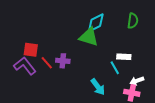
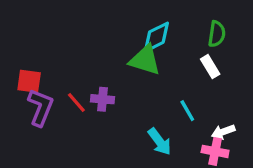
red square: (31, 50) -> (29, 81), moved
white rectangle: (124, 57) -> (210, 67), moved, turned 56
purple L-shape: (25, 66) -> (40, 107), turned 60

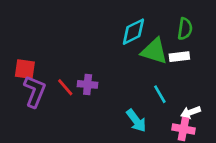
green triangle: (145, 60) -> (154, 51), moved
white rectangle: (210, 67) -> (179, 57), turned -66

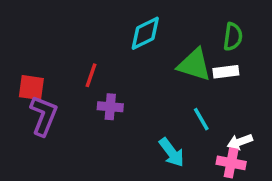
cyan diamond: (133, 32) -> (145, 33), moved
red line: (65, 87) -> (91, 75), moved, turned 60

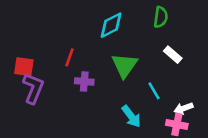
green semicircle: (233, 37) -> (161, 17), moved
green triangle: (194, 65) -> (125, 65), moved, turned 48
white rectangle: (226, 72) -> (173, 55), turned 48

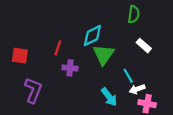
cyan diamond: (111, 25) -> (92, 36), moved
purple L-shape: (33, 88) -> (33, 90), moved
white arrow: (184, 108) -> (137, 89), moved

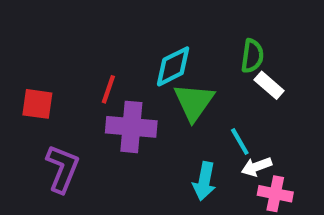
green semicircle: (134, 14) -> (252, 56), moved
purple cross: (70, 68) -> (131, 127), size x1.6
cyan arrow: (109, 97) -> (204, 181), turned 48

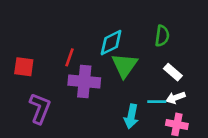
white rectangle: (269, 85) -> (173, 72), moved
cyan line: (240, 142) -> (157, 102), moved, turned -60
white arrow: (256, 167) -> (176, 98), moved

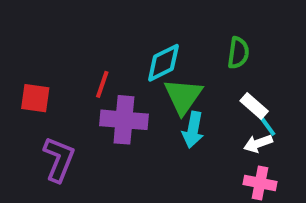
cyan line: (157, 102) -> (266, 124), moved, turned 54
cyan arrow: (131, 116) -> (193, 130), moved

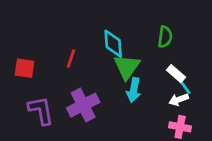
cyan diamond: (163, 63) -> (113, 44), turned -68
purple cross: (124, 120) -> (83, 105), moved, turned -32
purple L-shape: (59, 159) -> (41, 110), turned -32

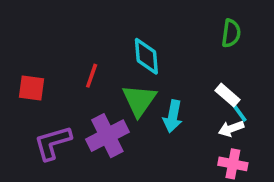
green semicircle: (165, 37) -> (231, 33), moved
green triangle: (127, 67) -> (139, 100), moved
purple L-shape: (41, 110) -> (53, 143), turned -96

